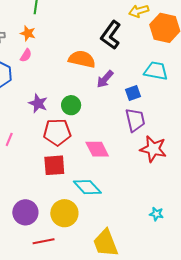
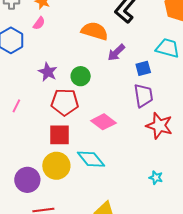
pink diamond: (97, 149) -> (103, 122), turned -30
yellow circle: (64, 213) -> (56, 166), moved
cyan star: (156, 214) -> (156, 178), moved

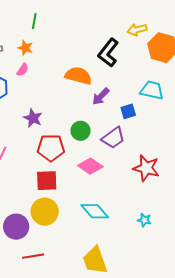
green circle: (81, 76) -> (81, 131), moved
purple trapezoid: (143, 96) -> (113, 138), moved, turned 65
cyan diamond: (91, 159) -> (95, 211), moved

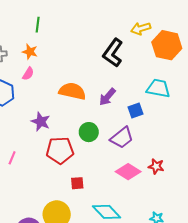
orange semicircle: (78, 76) -> (72, 91), moved
pink diamond: (90, 166) -> (128, 172), moved
red star: (146, 168) -> (156, 166), size x0.6
red square: (47, 181) -> (77, 183), moved, size x0.6

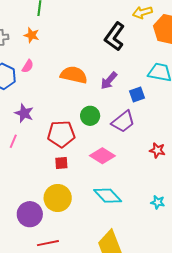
pink semicircle: (28, 74) -> (28, 66), moved
purple star: (41, 122) -> (24, 113), moved
pink diamond: (128, 172) -> (102, 156), moved
red square: (77, 183) -> (61, 163), moved

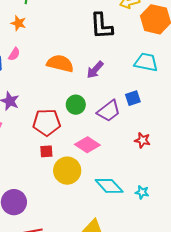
black L-shape: (115, 37) -> (101, 26), turned -40
blue square: (137, 94) -> (133, 98), moved
cyan diamond: (108, 196) -> (109, 186), moved
yellow circle: (58, 198) -> (67, 171), moved

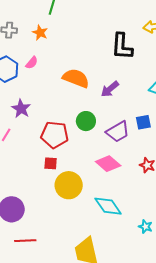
pink diamond: (87, 145) -> (108, 164), moved
cyan star: (142, 192) -> (145, 227), moved

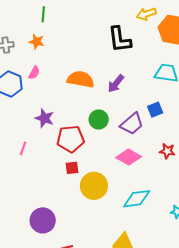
purple star: (21, 109) -> (44, 118), moved
cyan diamond: (108, 206) -> (137, 199), turned -52

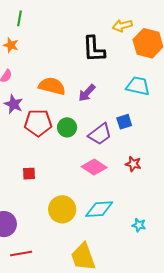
purple star: (44, 118) -> (14, 104), moved
red pentagon: (71, 139) -> (38, 123), moved
red square: (72, 168) -> (29, 174), moved
yellow circle: (94, 186) -> (62, 209), moved

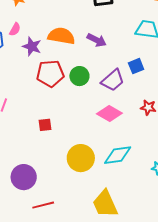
purple arrow: (87, 93) -> (97, 40), turned -102
purple star: (14, 104) -> (32, 46), moved

